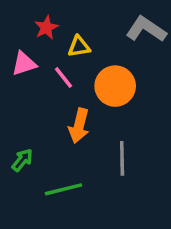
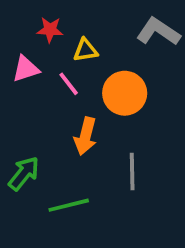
red star: (46, 28) -> (50, 30), turned 30
green arrow: (22, 160) -> (24, 173), size x1.4

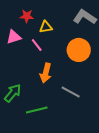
orange circle: (125, 93) -> (79, 50), moved
gray line: (132, 172) -> (71, 92), turned -60

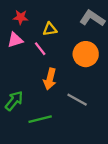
red star: (27, 16) -> (21, 17), moved

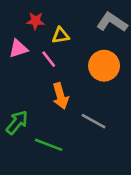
red star: (21, 17) -> (35, 21), moved
orange arrow: (50, 79) -> (61, 96), turned -30
green line: (40, 119) -> (49, 145), turned 35

